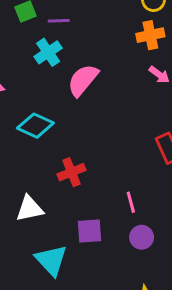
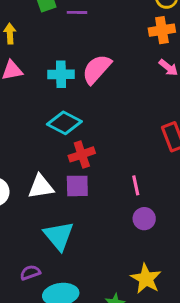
cyan cross: (48, 52) -> (61, 74), moved, turned 30
cyan diamond: (35, 126) -> (64, 123), moved
purple square: (89, 231) -> (77, 186), moved

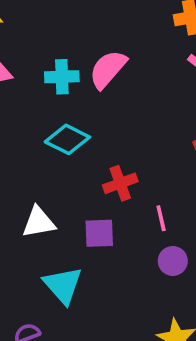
red cross: (82, 154) -> (120, 183), moved
purple square: (77, 186) -> (99, 233), moved

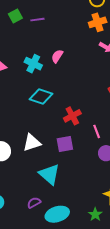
pink semicircle: (108, 69) -> (57, 56), size x0.6
cyan cross: (62, 77) -> (33, 64), turned 36

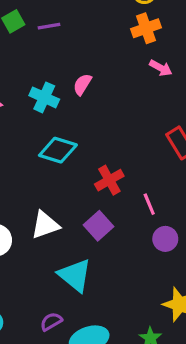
purple square: (65, 144) -> (98, 226), turned -30

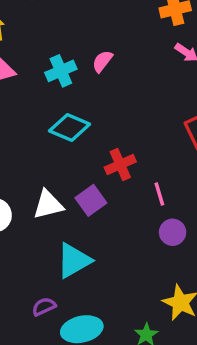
cyan cross: (44, 97) -> (61, 71), turned 36
purple square: (98, 226) -> (91, 200), moved
cyan triangle: (75, 275) -> (74, 261), turned 45

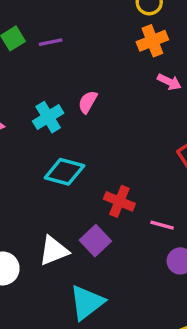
red cross: (120, 165) -> (119, 201), turned -36
pink line: (159, 194) -> (162, 225), turned -50

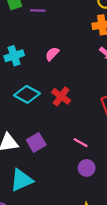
cyan cross: (48, 117) -> (14, 56), moved
red cross: (119, 201) -> (61, 96), moved

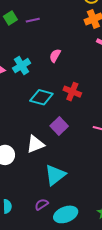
purple square: (36, 142) -> (59, 126), moved

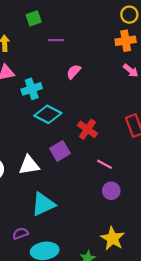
purple line: (33, 20) -> (56, 40), moved
cyan cross: (22, 66) -> (32, 89), moved
red cross: (72, 92) -> (87, 129), moved

